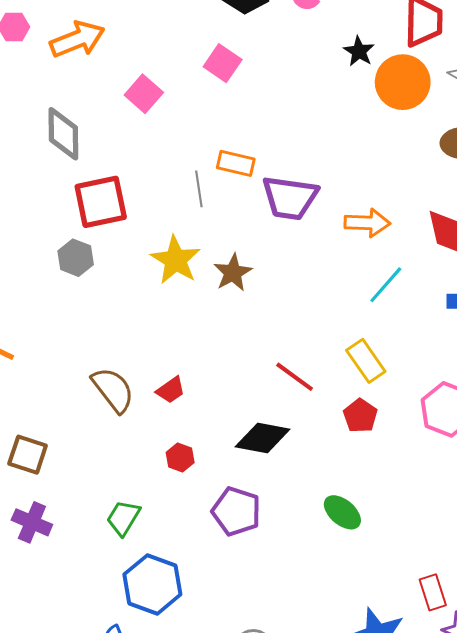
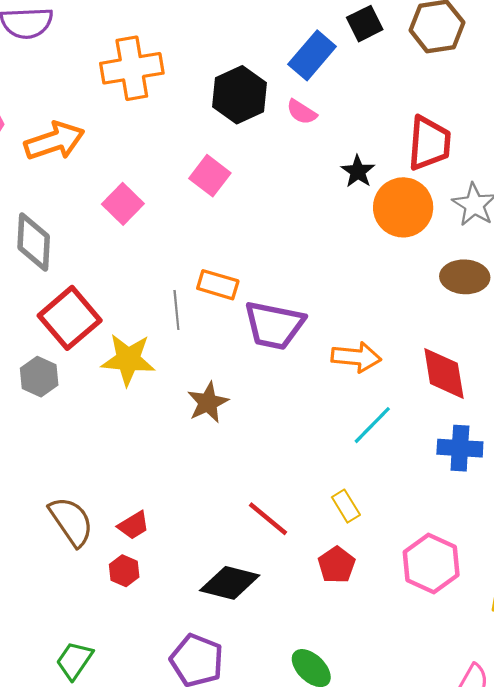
red square: (101, 202) -> (70, 318), turned -32
yellow star: (176, 260) -> (128, 360), moved, turned -30
yellow rectangle: (366, 361) -> (346, 506), size x0.7
red hexagon: (180, 457) -> (124, 571), moved

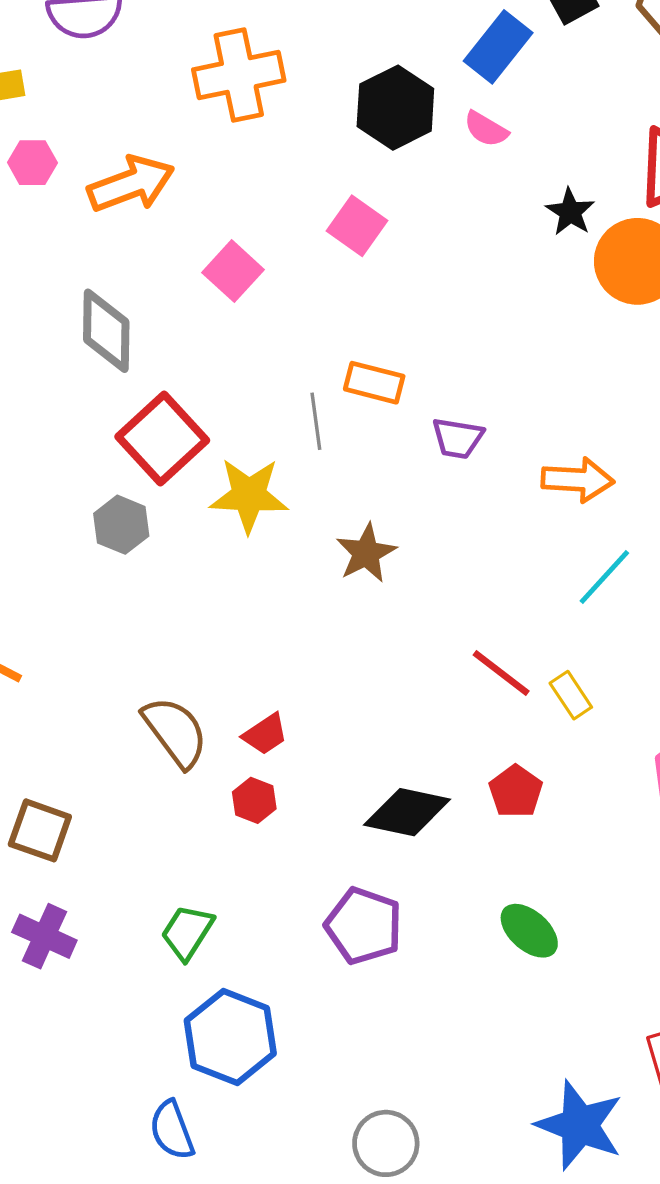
purple trapezoid: (274, 325) -> (458, 438), size x0.6
red line: (268, 519) -> (501, 673), moved
red pentagon: (337, 565) -> (516, 791), moved

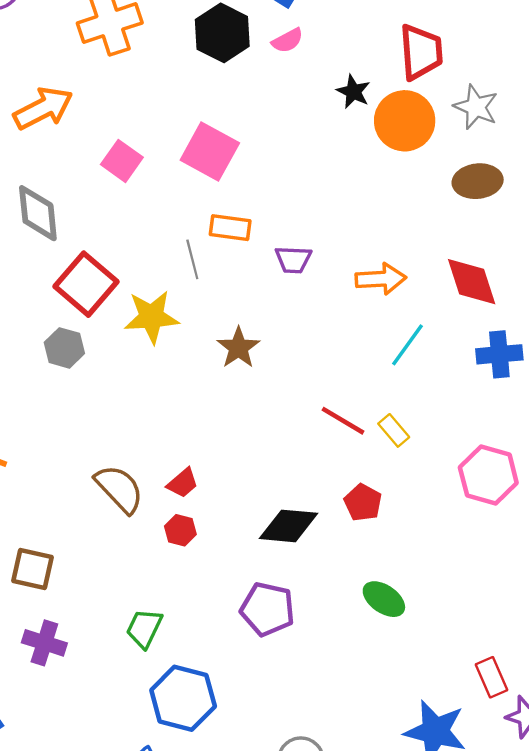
pink semicircle: (486, 129) -> (288, 41), turned -52
pink square: (357, 226) -> (210, 151), moved, size x1.4

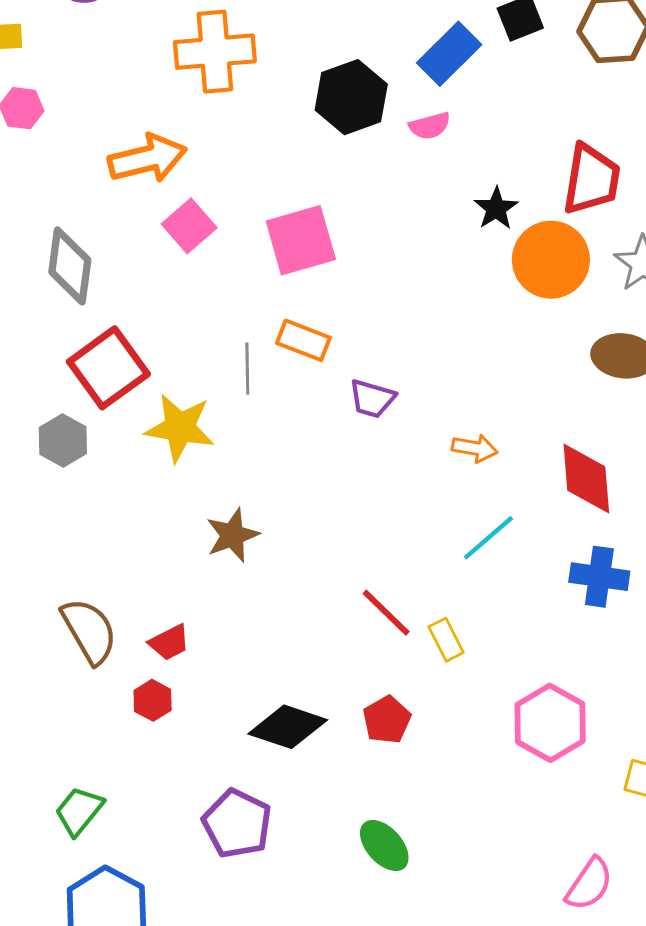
orange arrow: (43, 108) -> (147, 159), moved
pink square: (210, 151) -> (301, 240), turned 32
orange arrow: (381, 279) -> (475, 448), size x0.7
brown star: (238, 348) -> (232, 535), moved

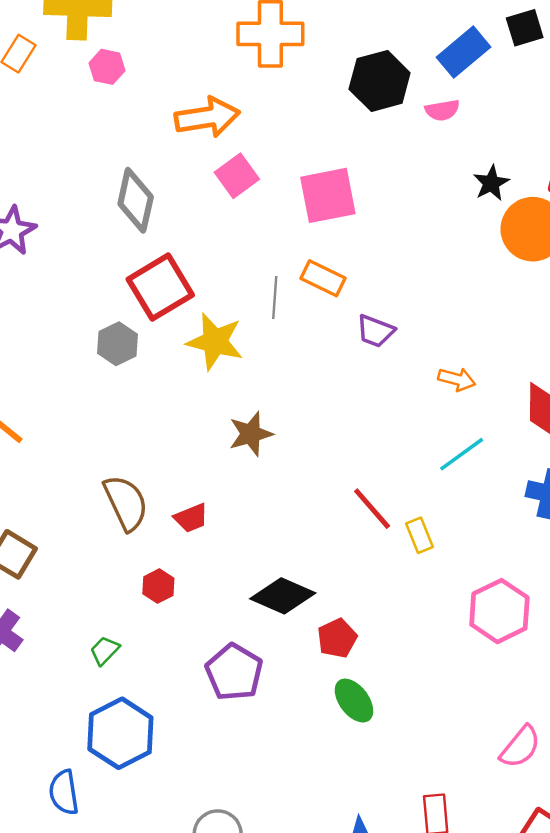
red hexagon: (153, 700) -> (158, 586), moved
red pentagon: (387, 720) -> (337, 638), moved
green trapezoid: (79, 811) -> (105, 651), size x0.7

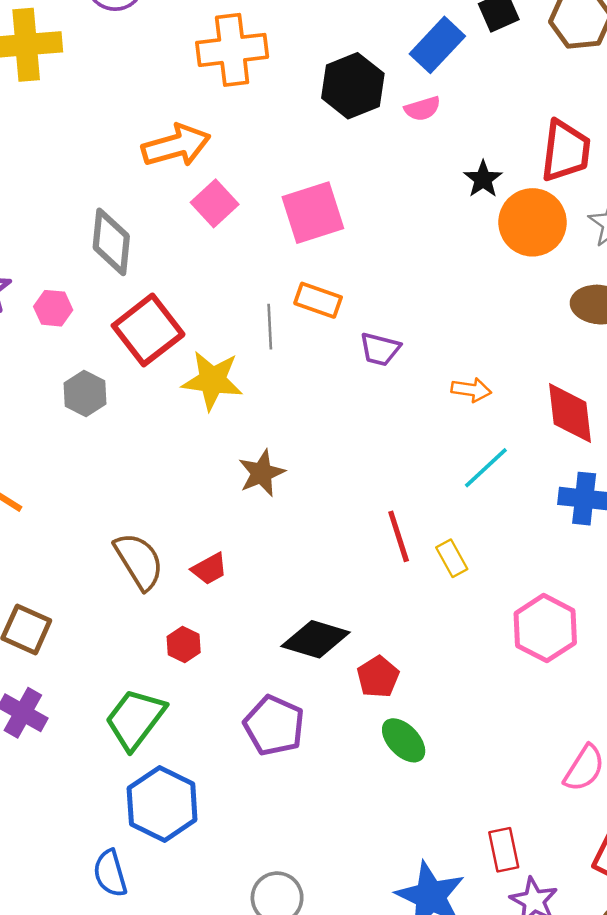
pink hexagon: (107, 67) -> (53, 308), moved
gray hexagon: (118, 344) -> (85, 393), moved
red line: (372, 509) -> (399, 536), turned 30
green trapezoid: (105, 651) -> (135, 719), size x2.0

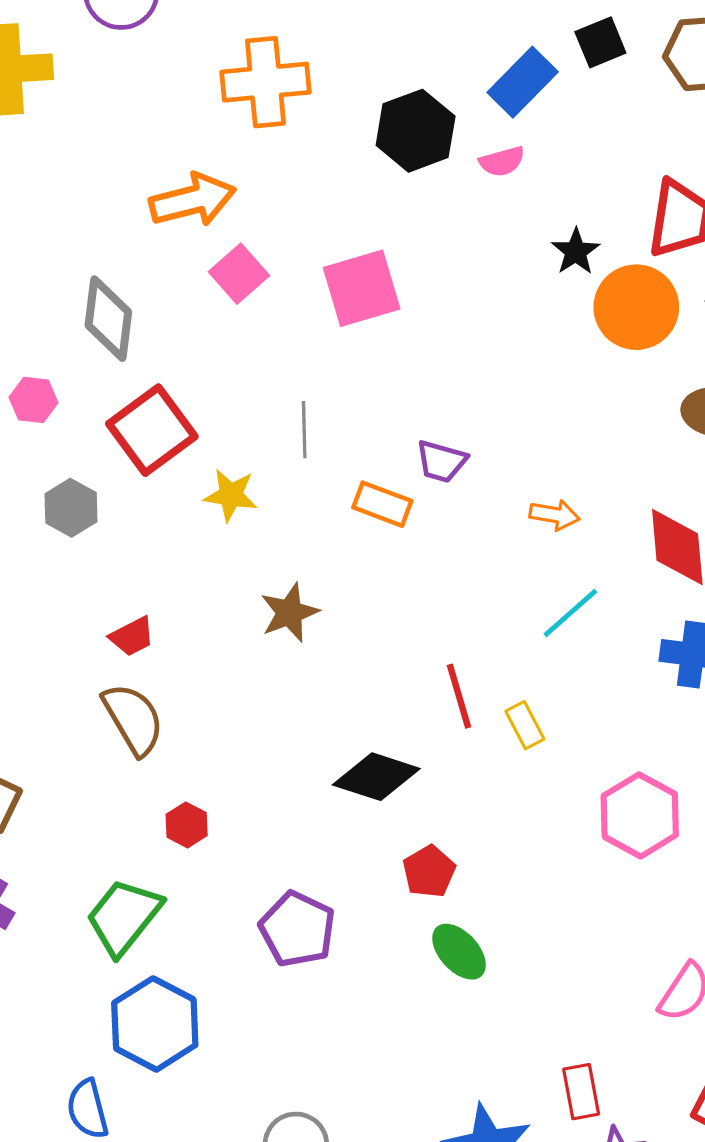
orange rectangle: (318, 300) -> (382, 504), moved
yellow star: (212, 380) -> (231, 495), size x0.7
red trapezoid: (209, 569) -> (132, 636), moved
black diamond: (316, 639) -> (376, 777), moved

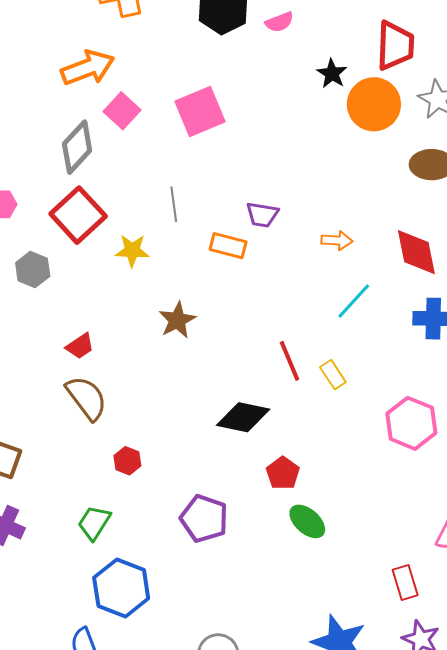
gray diamond: (108, 319) -> (77, 147), moved, turned 42
green trapezoid: (124, 917) -> (94, 523), size x0.7
red rectangle: (581, 1092) -> (405, 583), moved

